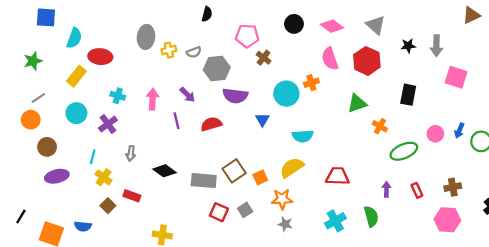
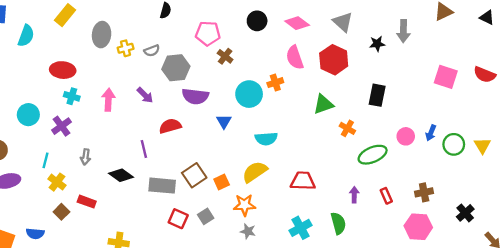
gray arrow: (436, 46) -> (403, 31), moved
red ellipse: (100, 57) -> (63, 70), moved
yellow rectangle: (76, 76) -> (65, 15), moved
pink square: (456, 77) -> (446, 77), moved
purple line: (176, 121) -> (144, 149), moved

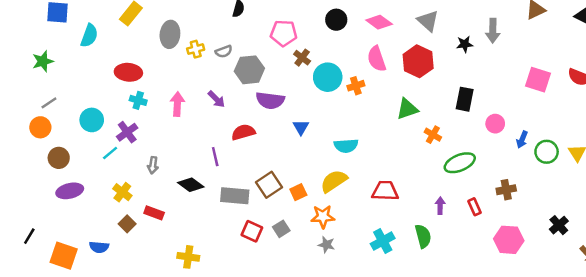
cyan circle: (249, 94) -> (328, 77), moved
pink circle: (406, 136) -> (495, 124), moved
cyan line: (45, 160) -> (110, 153), moved, turned 35
brown cross: (424, 192) -> (506, 190), moved

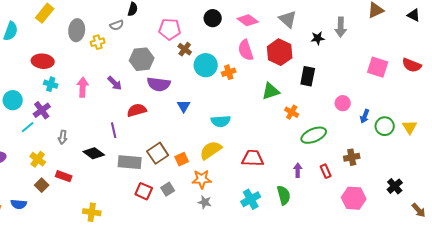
gray semicircle: (224, 51) -> (117, 25), moved
black rectangle: (465, 99) -> (308, 76), moved

